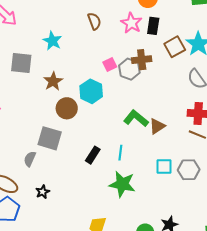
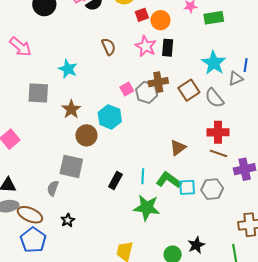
brown square: (175, 47) -> (189, 90), moved
green L-shape: (136, 118) -> (169, 180), moved

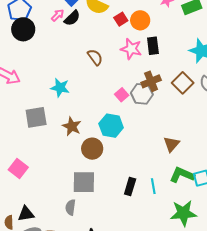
brown triangle: (178, 148) -> (171, 144), moved
cyan line: (143, 176) -> (153, 186), moved
green star: (147, 208) -> (183, 213), moved

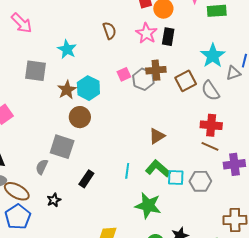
cyan hexagon: (111, 126) -> (88, 88), moved
black rectangle: (130, 187) -> (86, 179), moved

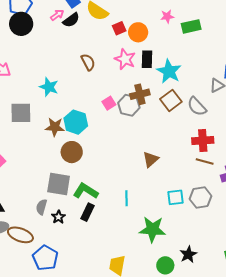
cyan star: (213, 56) -> (169, 71), moved
brown star: (67, 90) -> (55, 127), turned -30
green L-shape: (158, 169) -> (86, 191), moved
black star: (54, 200) -> (58, 217), moved
blue pentagon: (18, 217) -> (45, 258), moved

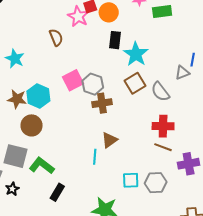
pink star: (125, 59) -> (78, 16), moved
brown cross: (140, 94) -> (102, 103), moved
pink square: (109, 103) -> (73, 80), size x1.5
cyan line: (127, 198) -> (95, 157), moved
black rectangle: (87, 212) -> (57, 192), moved

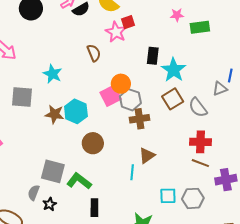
orange circle: (109, 12) -> (121, 84), moved
brown circle: (32, 125) -> (93, 143), moved
black rectangle: (57, 192) -> (94, 208), turned -30

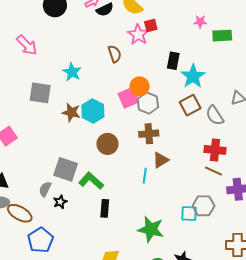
brown cross: (139, 119) -> (149, 134), moved
cyan square: (168, 196) -> (189, 213), moved

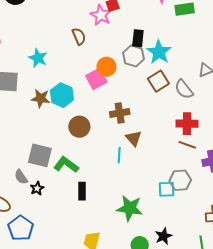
gray hexagon: (148, 103) -> (133, 56), moved
brown triangle: (161, 160) -> (134, 138), turned -36
gray semicircle: (45, 189) -> (21, 177), turned -56

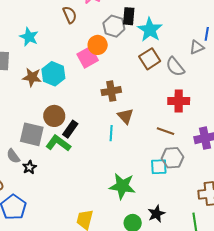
gray hexagon: (133, 56) -> (114, 26), moved
brown circle: (79, 127) -> (54, 116), moved
brown line: (187, 145) -> (165, 131), moved
black rectangle: (82, 191) -> (70, 129), moved, turned 36

